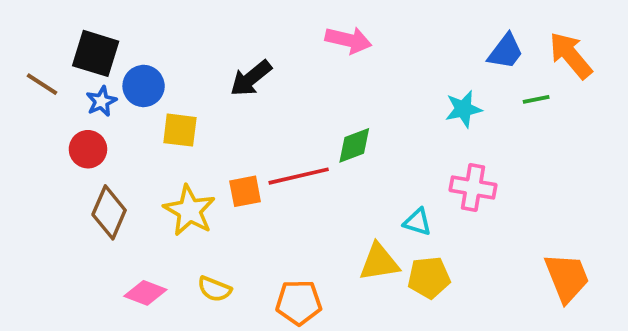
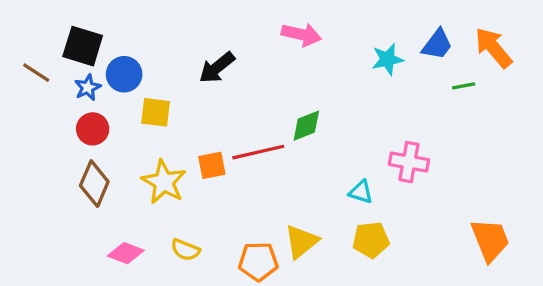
cyan star: (463, 109) -> (387, 59), moved
red circle: (88, 149) -> (93, 129), moved
yellow triangle: (379, 262) -> (301, 242), moved, turned -30

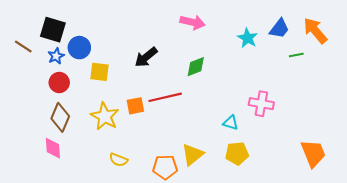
cyan star: (387, 59) -> (248, 38), turned -30
black arrow: (217, 68) -> (146, 57), moved
green diamond: (306, 126) -> (196, 67), moved
pink diamond: (126, 253) -> (53, 148), moved, turned 65

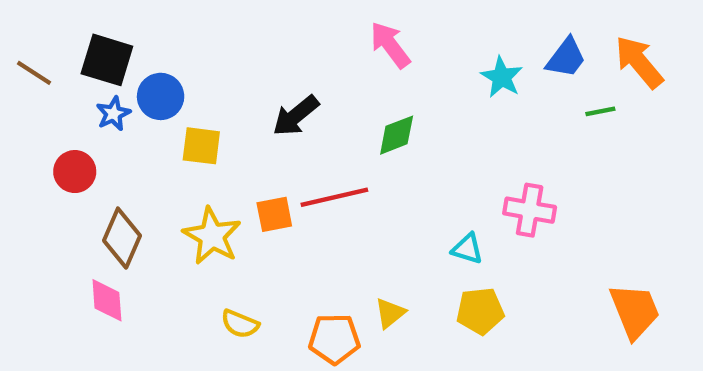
pink arrow: (193, 22) -> (390, 45), turned -140
brown line: (23, 47) -> (34, 73), moved
red circle: (59, 82) -> (75, 172), moved
yellow triangle: (193, 154) -> (390, 313), size x0.7

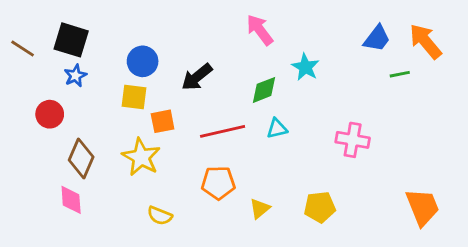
cyan star: (502, 77) -> (305, 67), moved
blue circle: (161, 96) -> (143, 61), moved
orange square: (274, 214) -> (163, 121), moved
cyan triangle: (467, 249) -> (277, 128), moved, turned -30
orange pentagon: (334, 339) -> (218, 183), moved

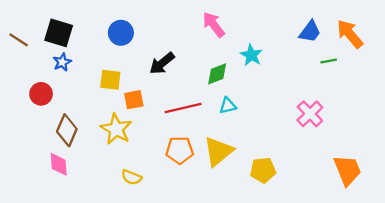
blue circle: (143, 61) -> (121, 33), moved
pink cross: (353, 140) -> (310, 114), moved, turned 36
yellow triangle: (260, 208) -> (218, 151), moved, size x1.8

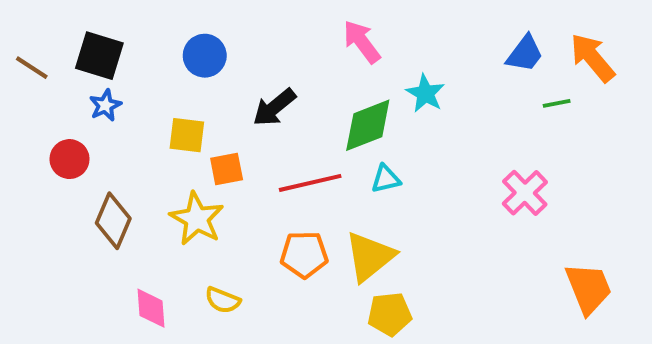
green diamond: (217, 74) -> (368, 125), size x1.4
pink diamond: (59, 164) -> (151, 308), moved
yellow pentagon: (263, 170) -> (390, 314), moved

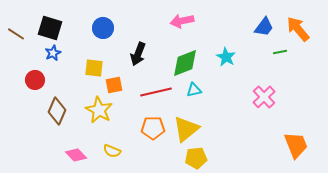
pink arrow: (362, 42) -> (182, 21), turned -65
cyan star: (425, 93) -> (226, 57), moved
black arrow: (274, 107) -> (138, 54), turned -30
pink diamond: (151, 308) -> (76, 155), turned -40

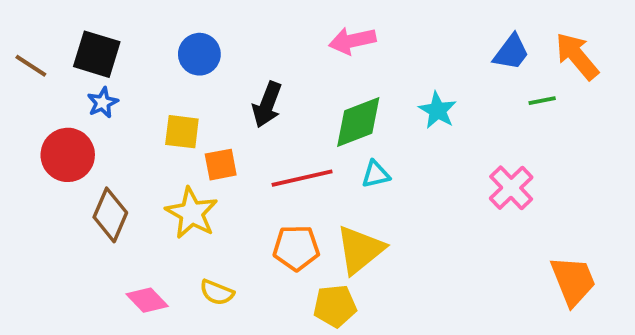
red circle: (35, 80) -> (68, 155), size x1.4
yellow pentagon: (196, 158) -> (335, 306), moved

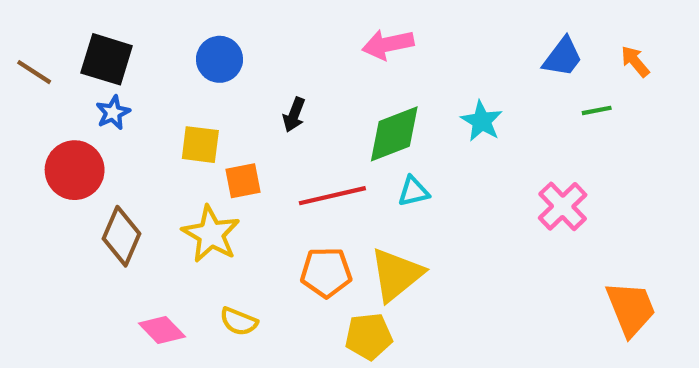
orange arrow: (577, 56) -> (635, 61), size x0.6
black arrow: (267, 105) -> (294, 115), size x0.7

